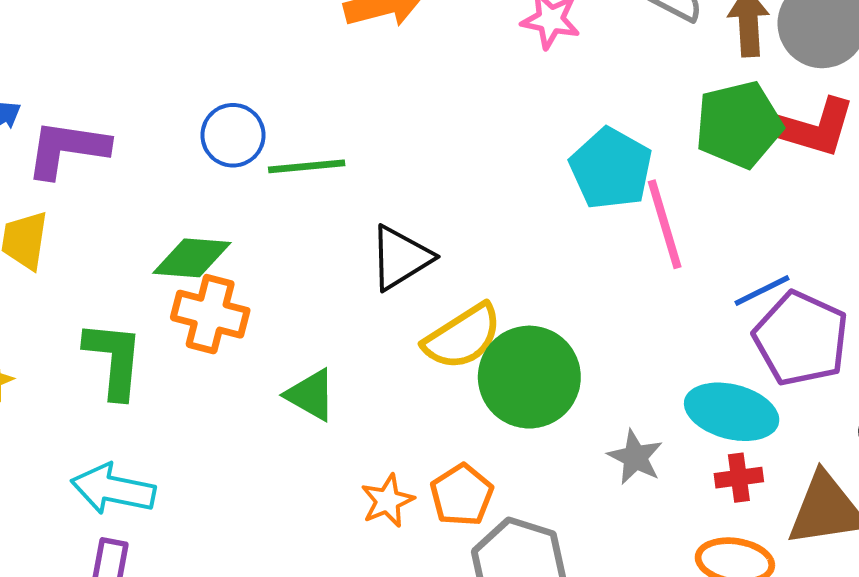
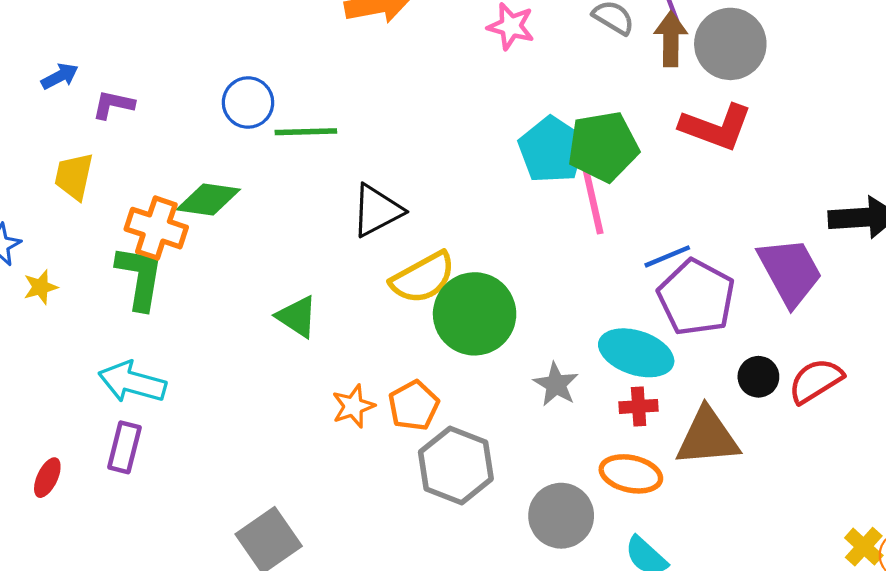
green pentagon: (739, 125) -> (603, 146), moved
purple L-shape: (67, 149) -> (113, 105), size x0.6
orange cross: (210, 314) -> (156, 228), moved

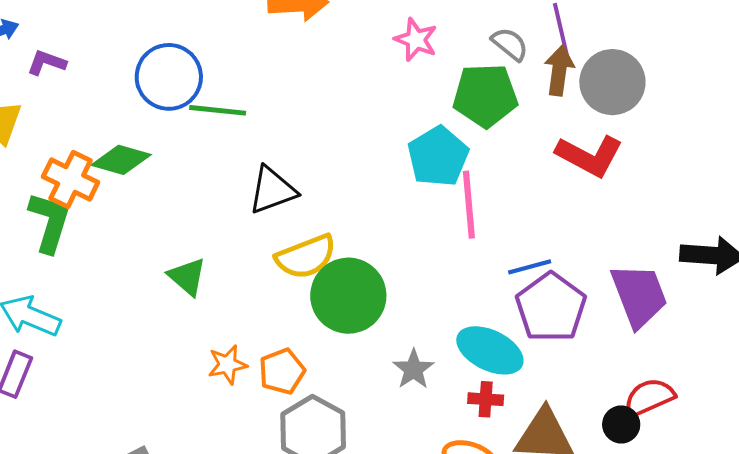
blue circle: (248, 103) -> (169, 77), size x1.4
green pentagon: (603, 146) -> (485, 95), moved
black circle: (758, 377) -> (621, 424), moved

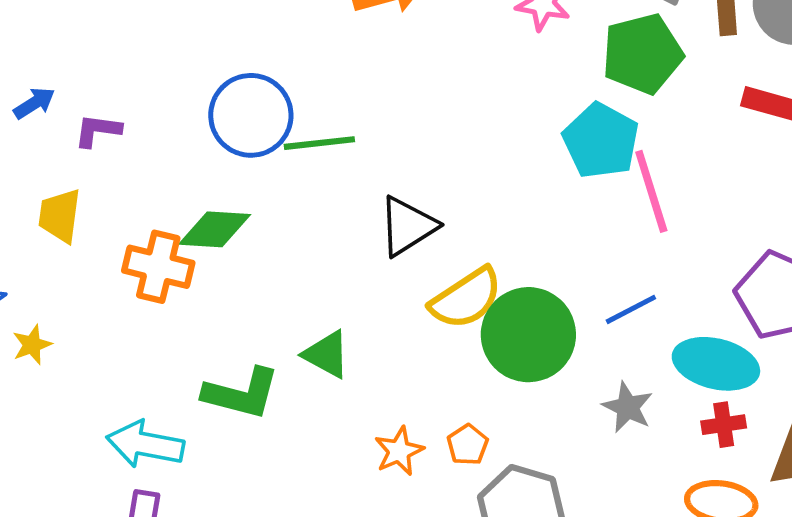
green L-shape: (50, 222) -> (241, 393), moved, turned 100
blue line: (530, 267) -> (631, 309), moved
orange pentagon: (282, 371) -> (468, 445), size x0.7

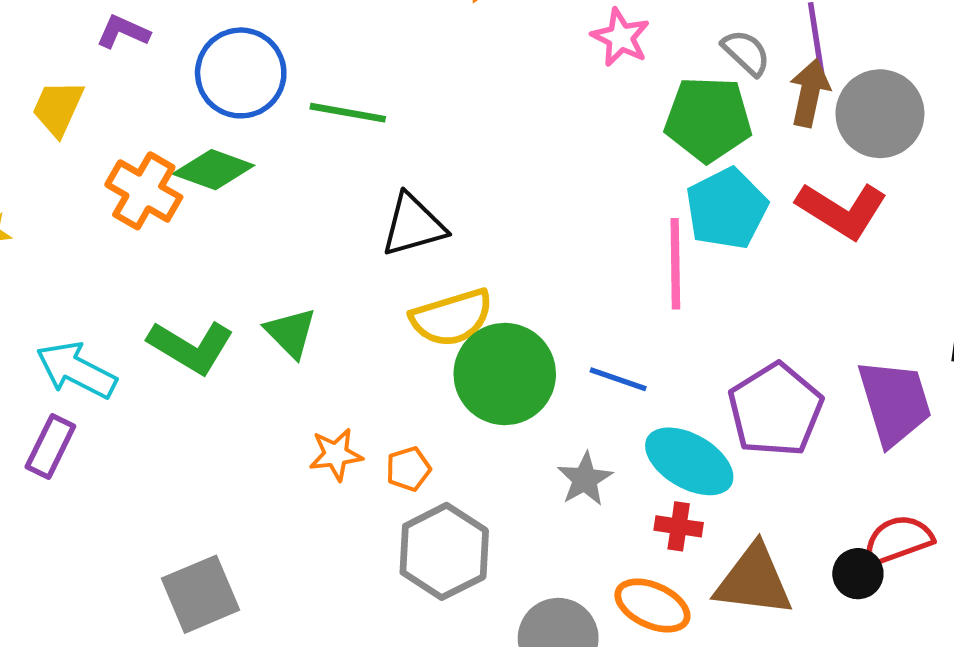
blue circle: (251, 115) -> (241, 73), moved
cyan pentagon: (601, 141) -> (727, 209), moved
blue line: (631, 309) -> (618, 379), turned 30

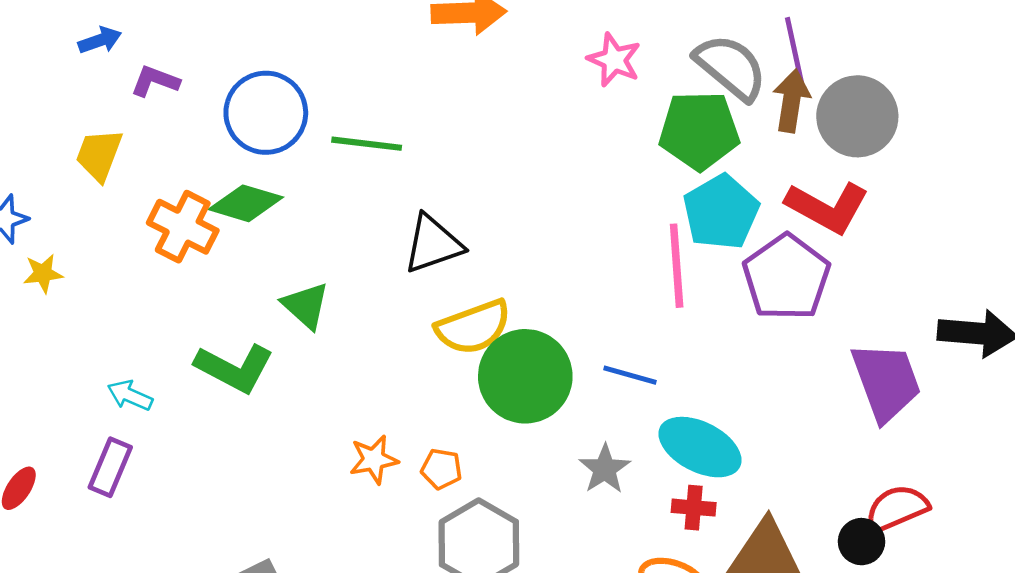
gray semicircle: (746, 53) -> (731, 67), size x1.6
green triangle: (291, 333) -> (306, 306), moved
cyan arrow: (76, 370) -> (130, 395), size x0.6
purple pentagon: (775, 410) -> (787, 277), moved
orange pentagon: (408, 469) -> (441, 469), turned 30

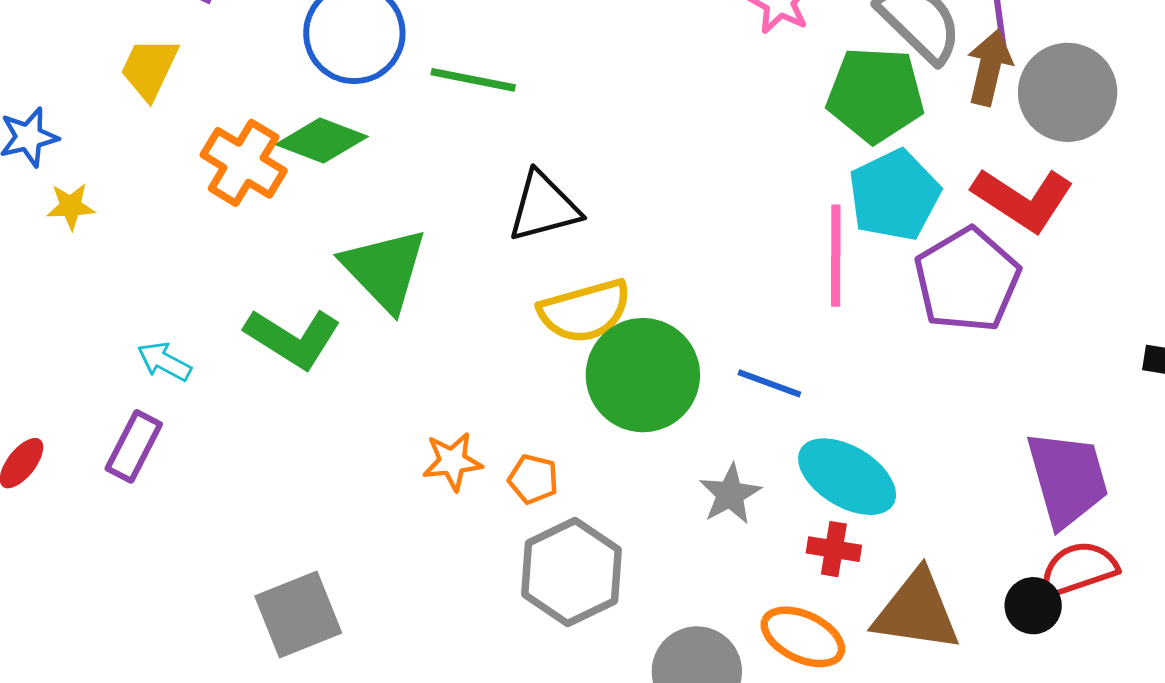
green triangle: (306, 306) -> (385, 269), size x1.5
purple trapezoid: (886, 382) -> (1067, 479), moved

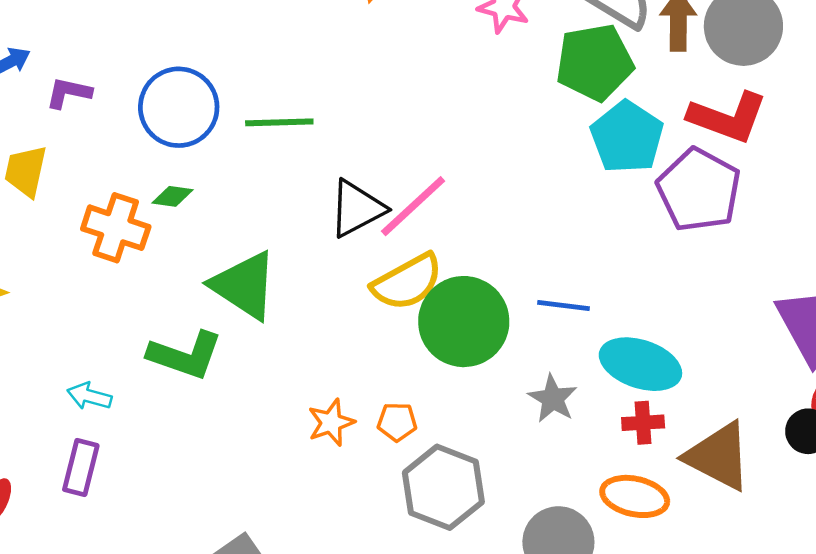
green diamond: (322, 140) -> (172, 196), size x0.6
pink line: (836, 256) -> (413, 206), moved, turned 60
brown triangle: (917, 611) -> (718, 456), turned 32

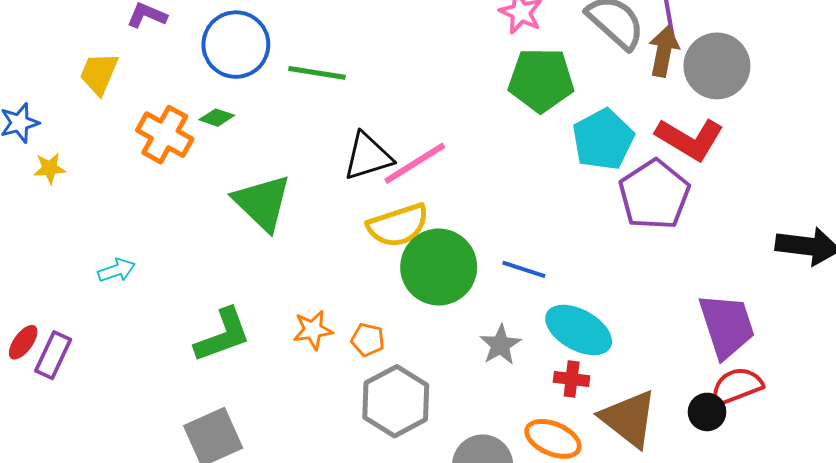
green pentagon: (595, 62) -> (541, 80), moved
green L-shape: (185, 355) -> (223, 335), moved, turned -50
cyan arrow: (89, 396) -> (117, 270), turned 135
purple rectangle: (81, 467) -> (53, 355), moved

